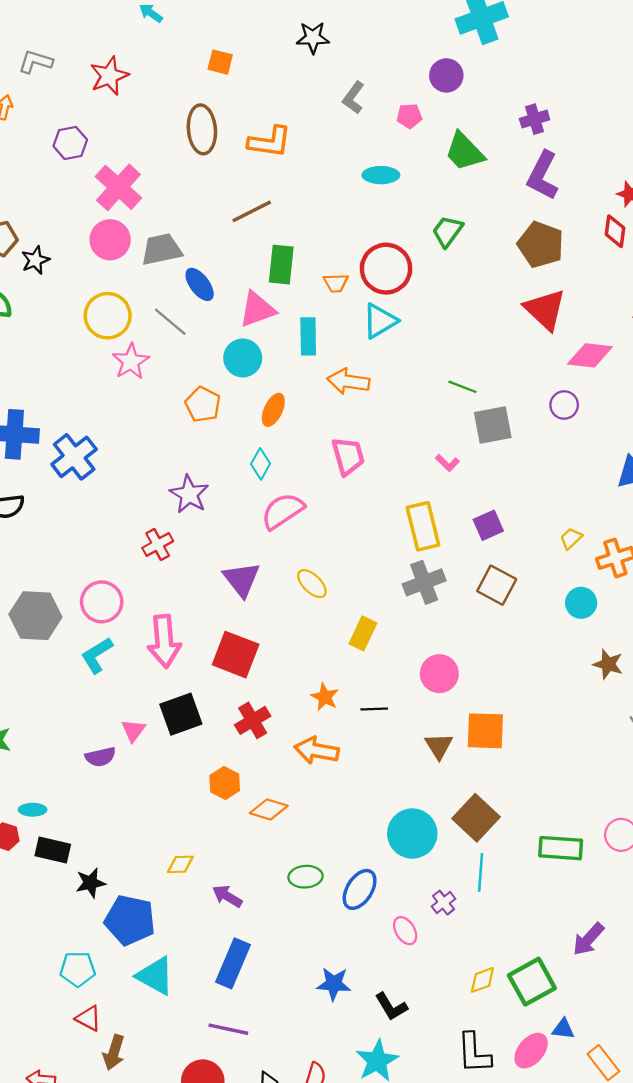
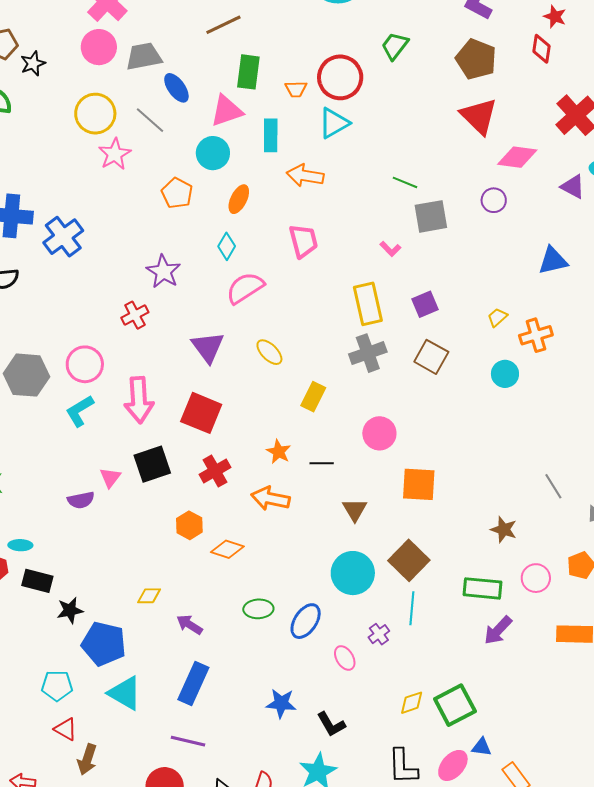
brown star: (608, 664) -> (504, 530), moved
brown triangle: (439, 746) -> (355, 510), moved
purple arrow: (588, 939) -> (498, 630), moved

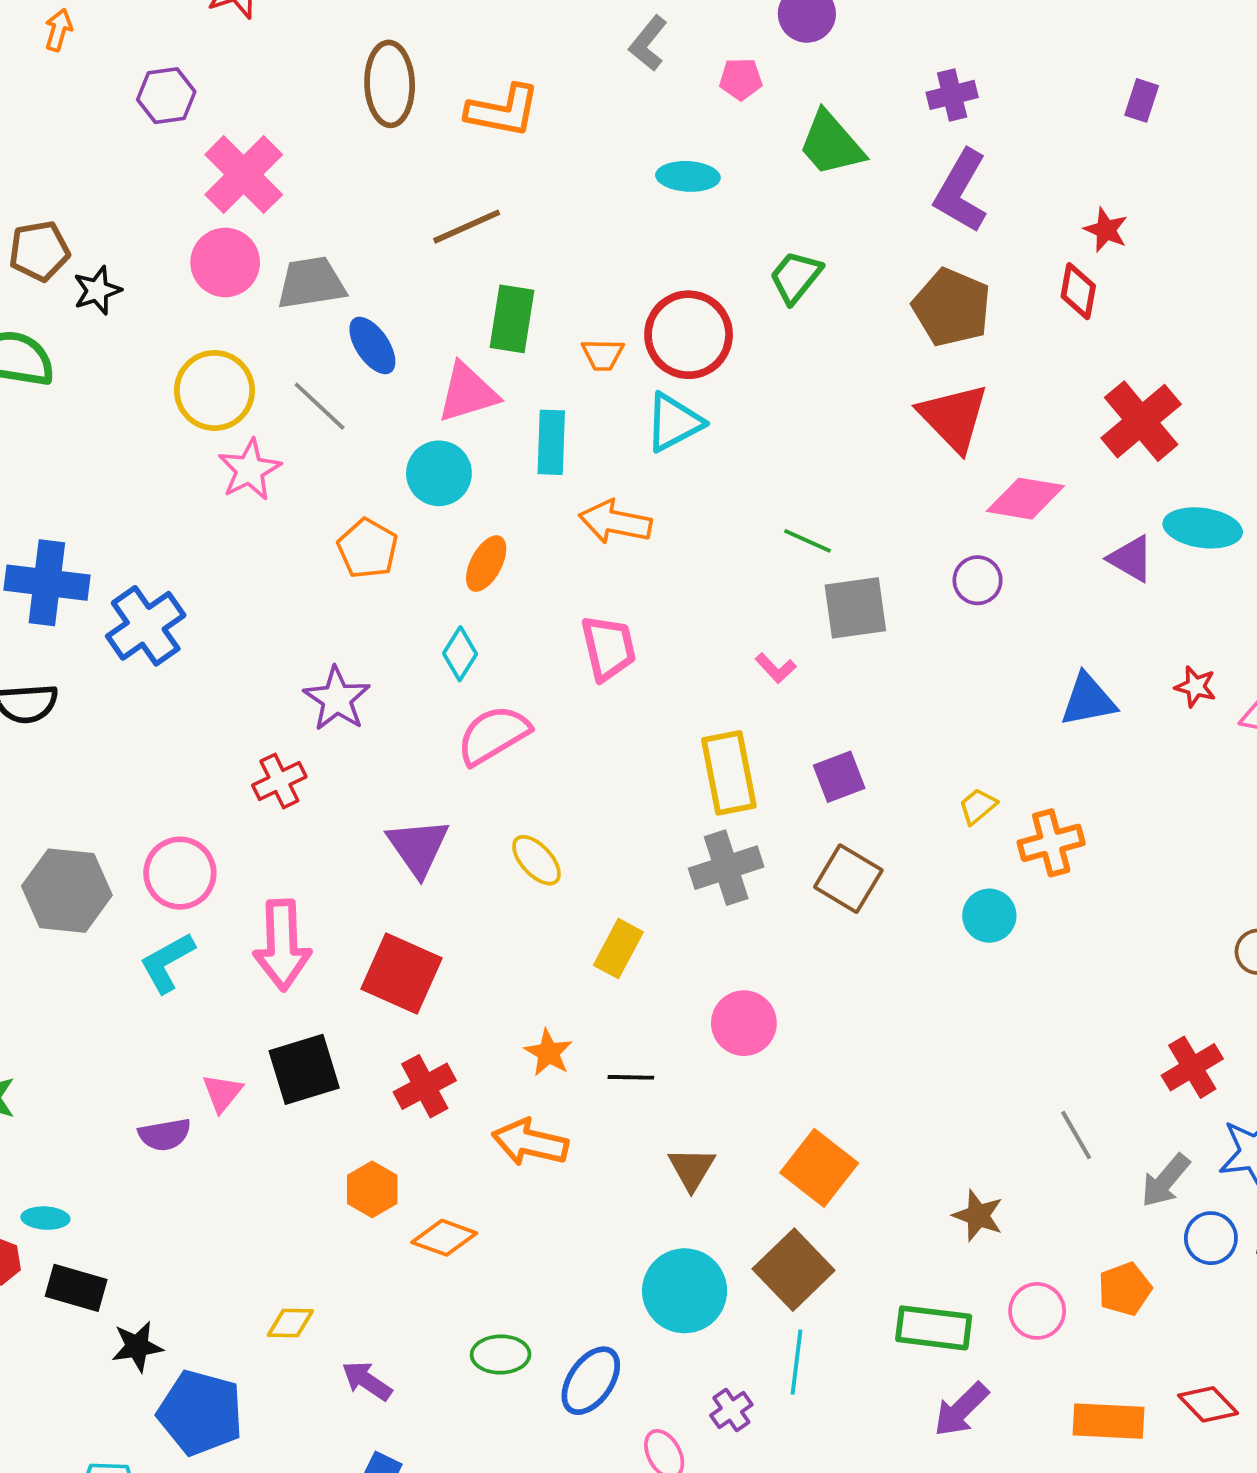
orange square: (419, 484) -> (819, 1168), moved, turned 33

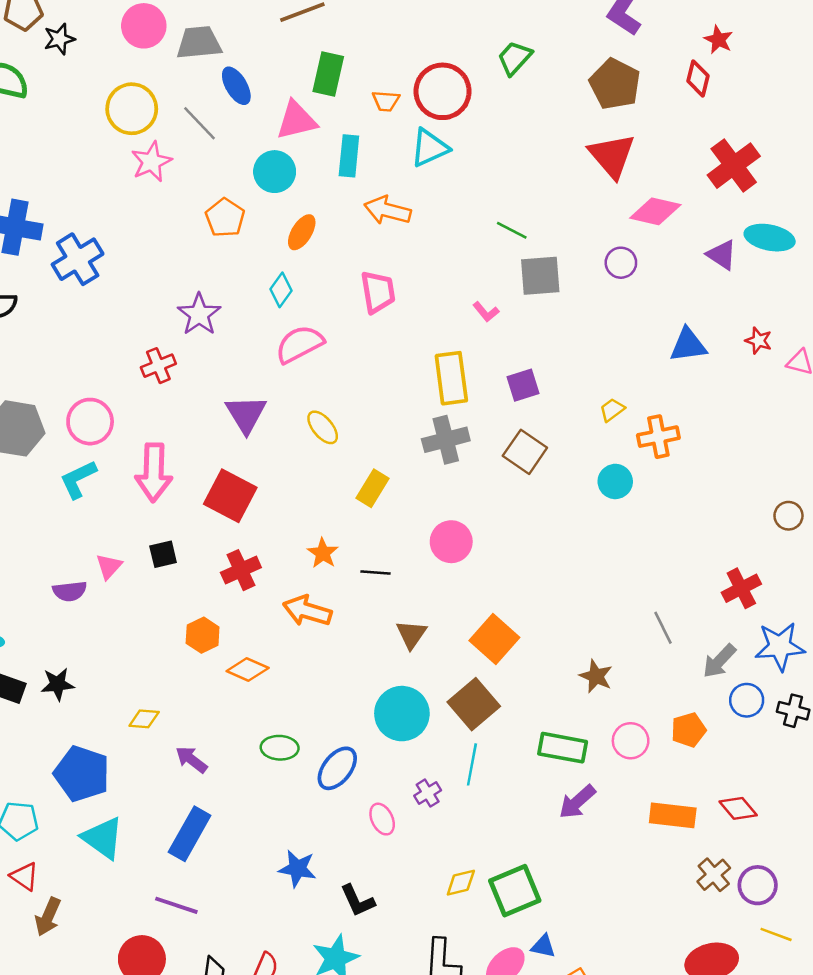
black square: (304, 1069) -> (163, 554), size x0.6
black star: (137, 1347) -> (58, 684), moved

